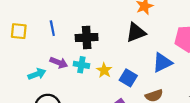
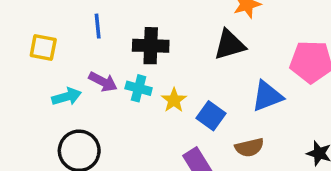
yellow square: (19, 31) -> (43, 48), moved

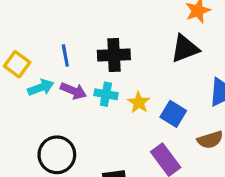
blue line: (98, 26) -> (65, 56), moved
yellow square: (43, 48) -> (17, 64), turned 30
cyan arrow: (67, 97) -> (41, 87), moved

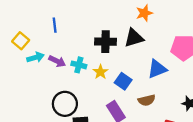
black cross: (114, 55) -> (106, 42), moved
blue line: (65, 56) -> (55, 25), moved
black circle: (57, 155) -> (65, 104), moved

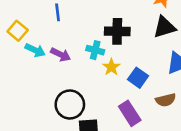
black triangle: (134, 38) -> (165, 27), moved
cyan arrow: (35, 57) -> (35, 50), turned 42
cyan cross: (79, 65) -> (95, 50), moved

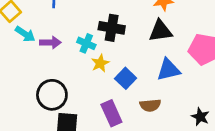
purple arrow: (61, 55) -> (50, 42), turned -36

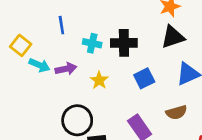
cyan cross: (86, 43) -> (92, 43), moved
yellow star: (100, 63) -> (99, 80), moved
blue square: (126, 78) -> (144, 78), moved, turned 30

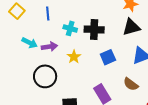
yellow square: (21, 45) -> (17, 11), moved
brown semicircle: (176, 112) -> (131, 84), turned 49
black circle: (77, 120) -> (45, 76), moved

